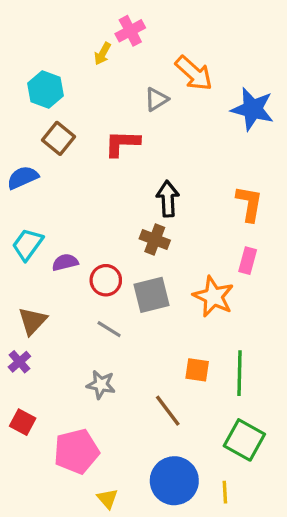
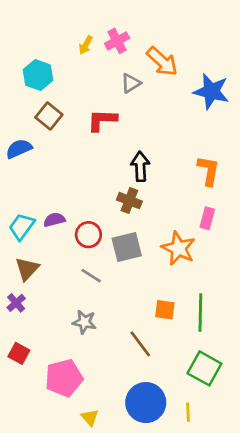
pink cross: (130, 31) -> (117, 41), moved
cyan trapezoid: (28, 244) -> (22, 227), moved

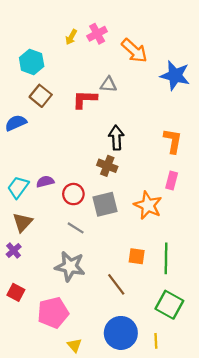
gray triangle: (131, 83) -> (108, 85), moved, turned 36
gray star: (84, 322) -> (70, 266), size x1.5

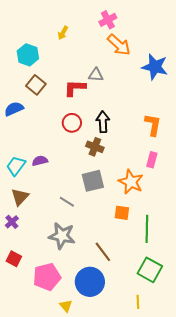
pink cross: (97, 34) -> (108, 20), moved
red circle: (73, 194) -> (72, 123), moved
orange square: (137, 256) -> (122, 213), moved
blue circle: (121, 333) -> (90, 282), moved

